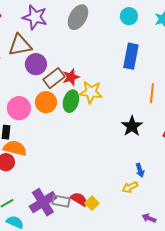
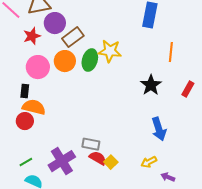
red star: (71, 77) -> (32, 36), moved
blue arrow: (140, 170) -> (159, 129), size x1.6
yellow arrow: (130, 187) -> (149, 162), moved
gray rectangle: (61, 201) -> (91, 144), moved

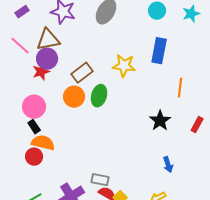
purple circle: (55, 23) -> (47, 59), moved
yellow star: (110, 51) -> (124, 66), moved
pink circle: (38, 67) -> (34, 107), moved
black rectangle: (25, 91) -> (34, 127), turned -40
blue arrow: (159, 129) -> (168, 165), size x0.7

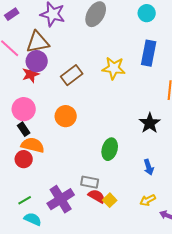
green ellipse: (99, 96) -> (110, 149), moved
orange circle: (74, 97) -> (66, 116), moved
blue arrow: (168, 165) -> (149, 167), moved

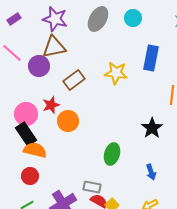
cyan circle: (147, 13) -> (133, 18), moved
brown triangle: (38, 42) -> (54, 47), moved
red star: (31, 74) -> (51, 105), moved
black rectangle: (24, 129) -> (26, 134), size x1.6
red circle: (24, 159) -> (30, 176), moved

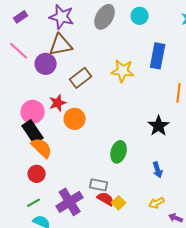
orange semicircle: (35, 150) -> (42, 148), turned 30

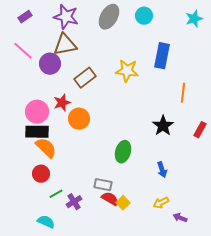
black rectangle: (33, 132) -> (37, 132), turned -55
purple cross: (70, 202) -> (74, 202), size x0.6
green line: (34, 203) -> (56, 194), moved

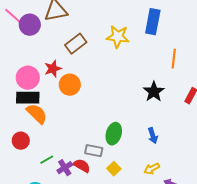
purple circle: (50, 64) -> (30, 25), moved
green ellipse: (123, 152) -> (114, 134), moved
red circle: (41, 174) -> (21, 141), moved
red semicircle: (110, 199) -> (82, 166), moved

